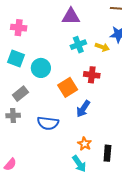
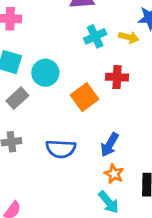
gray rectangle: (20, 94) -> (17, 98), moved
blue arrow: (83, 109) -> (110, 145), moved

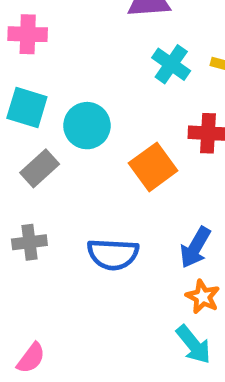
cyan cross: (95, 36) -> (171, 64), turned -30

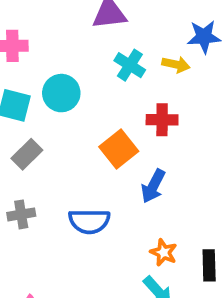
cyan circle: (87, 126) -> (61, 93), moved
blue arrow: (195, 247) -> (153, 186), moved

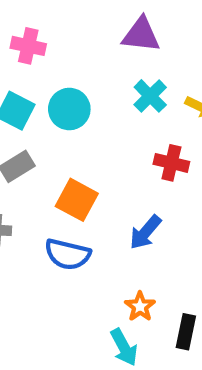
orange square: (119, 149) -> (77, 200), moved, turned -36

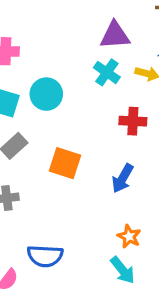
purple triangle: (141, 35) -> (115, 35), moved
blue semicircle: (68, 254) -> (45, 256), moved

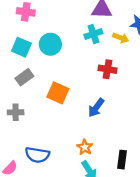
cyan cross: (107, 72) -> (93, 34), turned 30
orange star: (129, 236) -> (85, 147), moved

